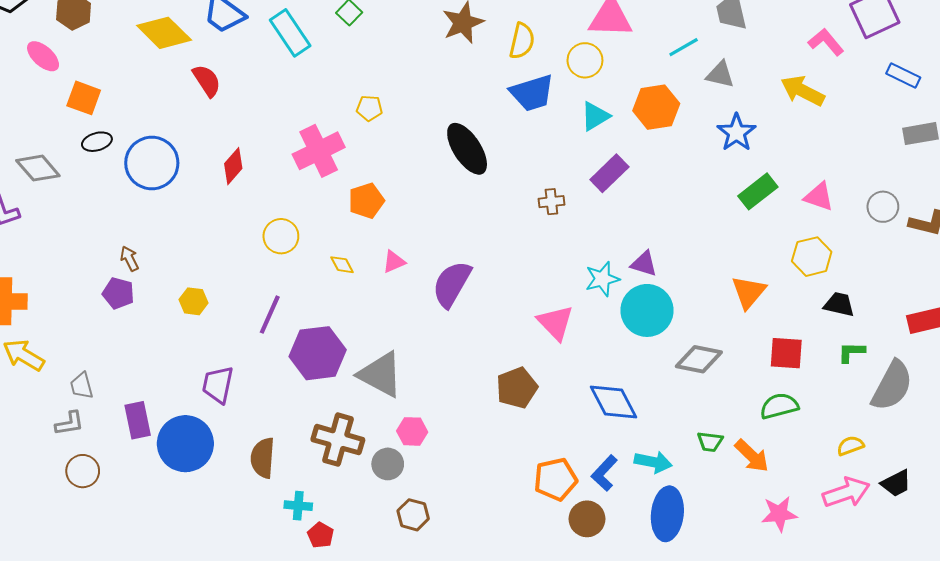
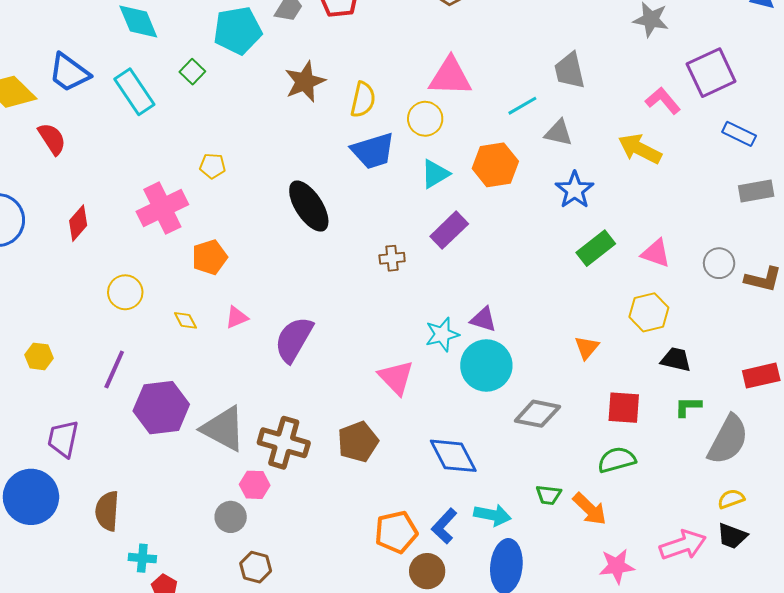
orange triangle: (749, 292) -> (587, 347), size x0.7
brown cross: (338, 440) -> (284, 443), moved
yellow semicircle: (850, 446) -> (731, 499), moved
black trapezoid: (896, 483) -> (732, 536), turned 48

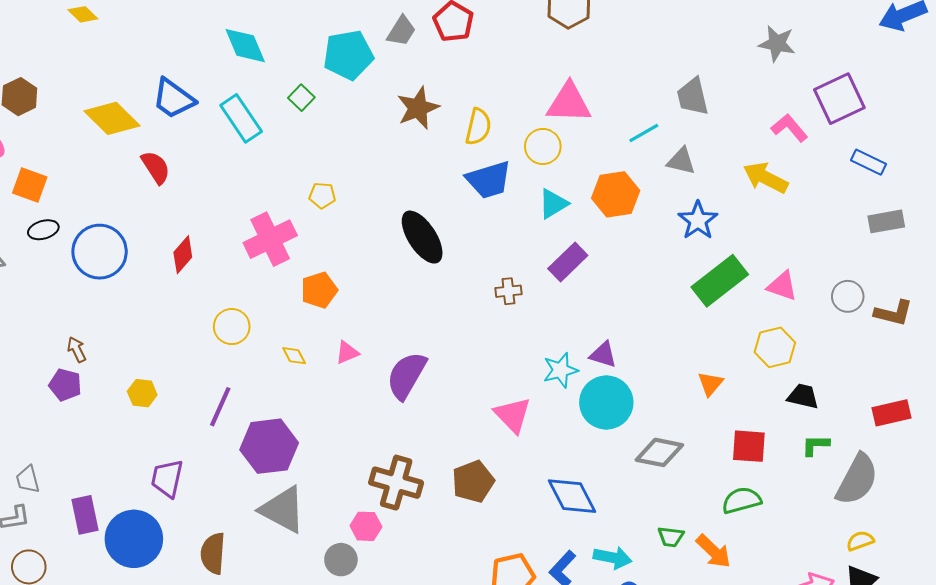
green rectangle: (596, 248) -> (720, 281), size x1.4
gray triangle: (224, 429) -> (283, 510), moved

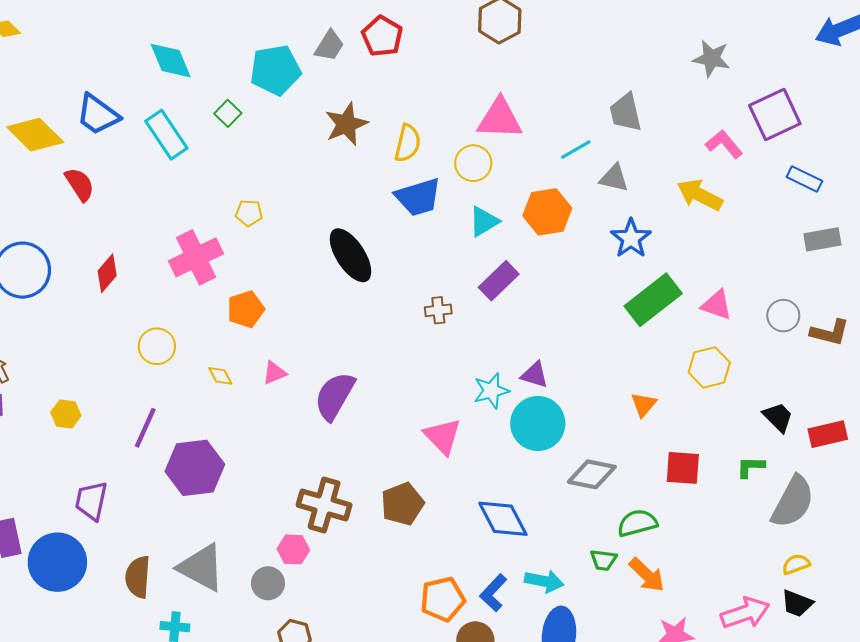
black trapezoid: (803, 396) -> (778, 417), moved, turned 32
green semicircle: (742, 500) -> (637, 523), moved
gray triangle: (283, 510) -> (201, 567), moved

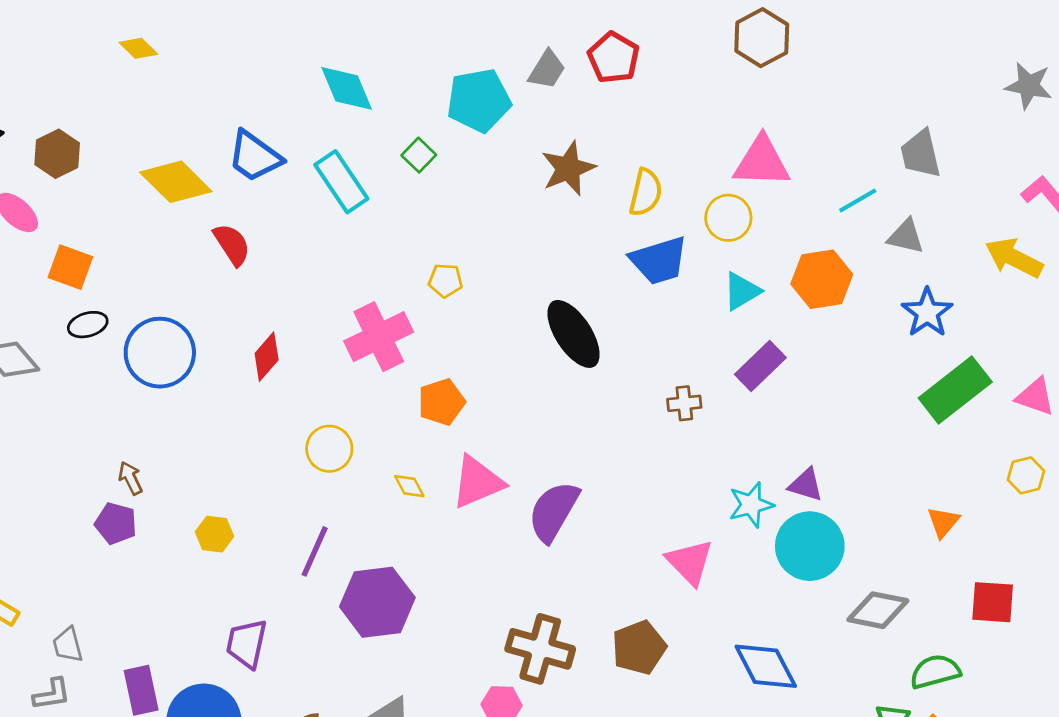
yellow hexagon: (709, 367) -> (1026, 475), size x0.7
pink triangle: (274, 373) -> (477, 482), size x1.8

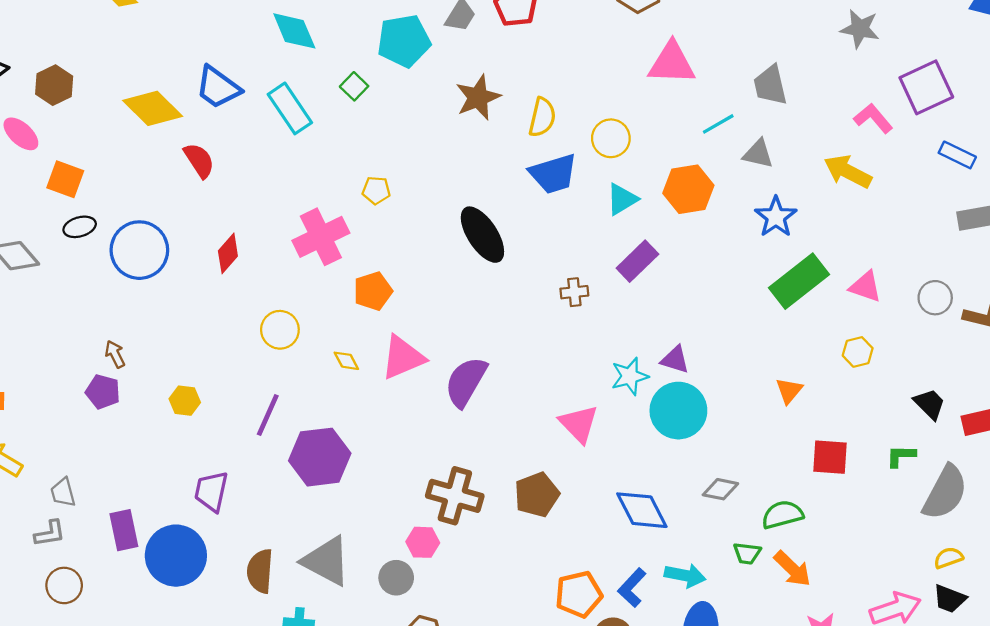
pink triangle: (762, 162) -> (672, 63), moved
gray diamond: (878, 610) -> (720, 489), moved, size x0.7

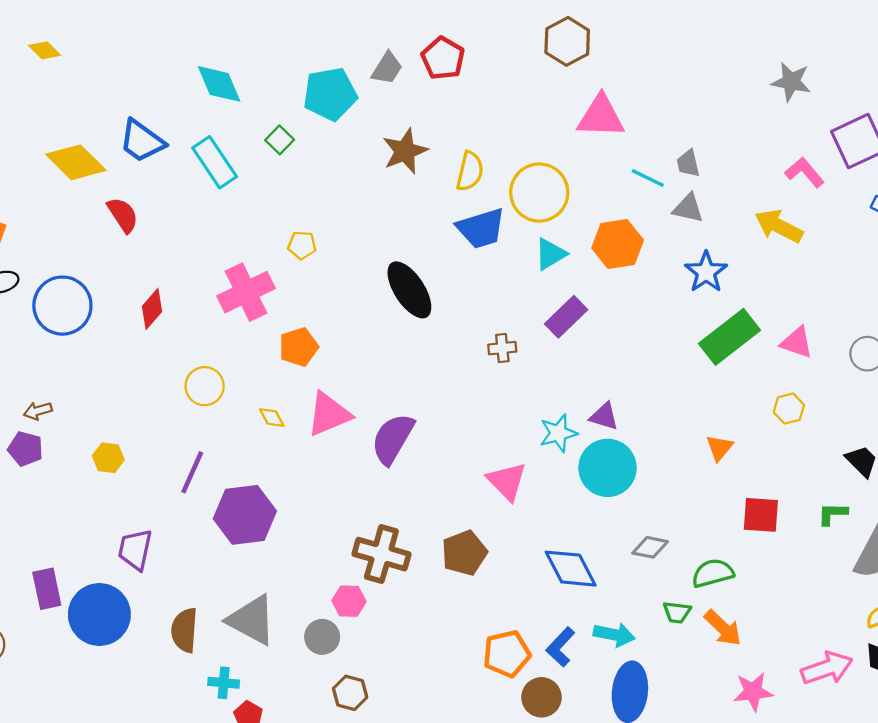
gray trapezoid: (770, 85) -> (688, 163), moved, size x0.7
cyan line: (718, 124) -> (648, 178), turned 56
yellow circle: (611, 138) -> (539, 193), size x1.5
brown arrow: (115, 354) -> (38, 411), turned -80

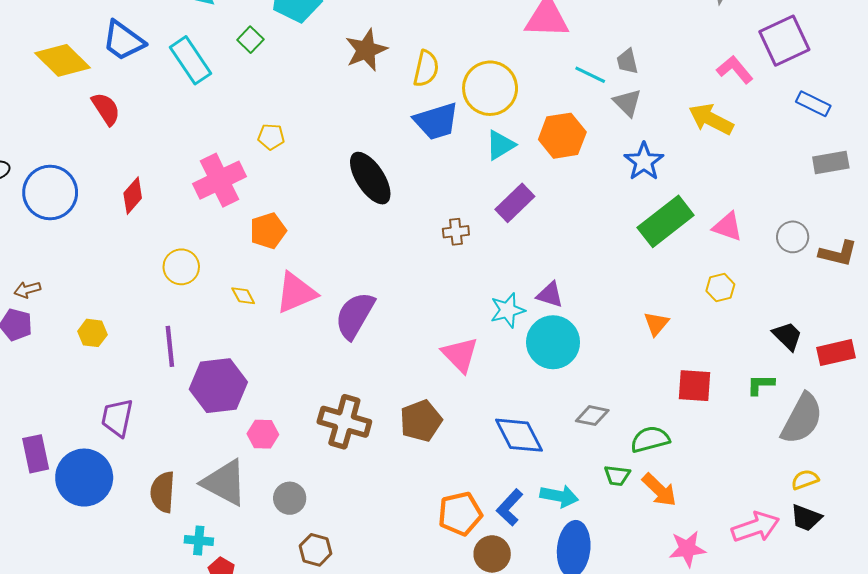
gray triangle: (688, 208) -> (627, 103), turned 32
purple line: (192, 472) -> (170, 346), turned -30
pink hexagon: (349, 601) -> (263, 434), moved

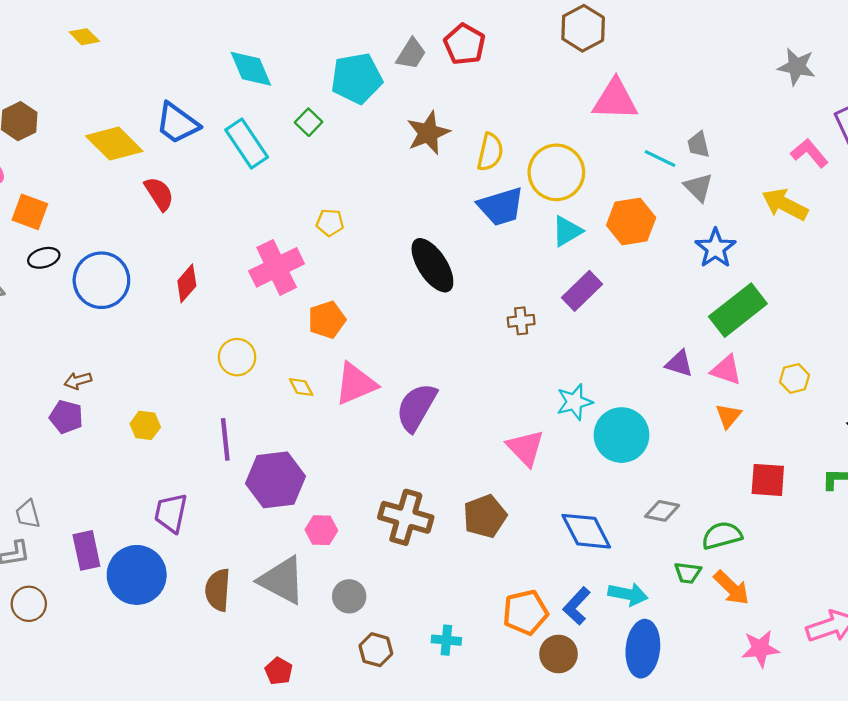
pink triangle: (728, 227) -> (726, 370), moved
purple triangle: (550, 295) -> (679, 364), moved
cyan cross: (199, 541) -> (446, 640), moved

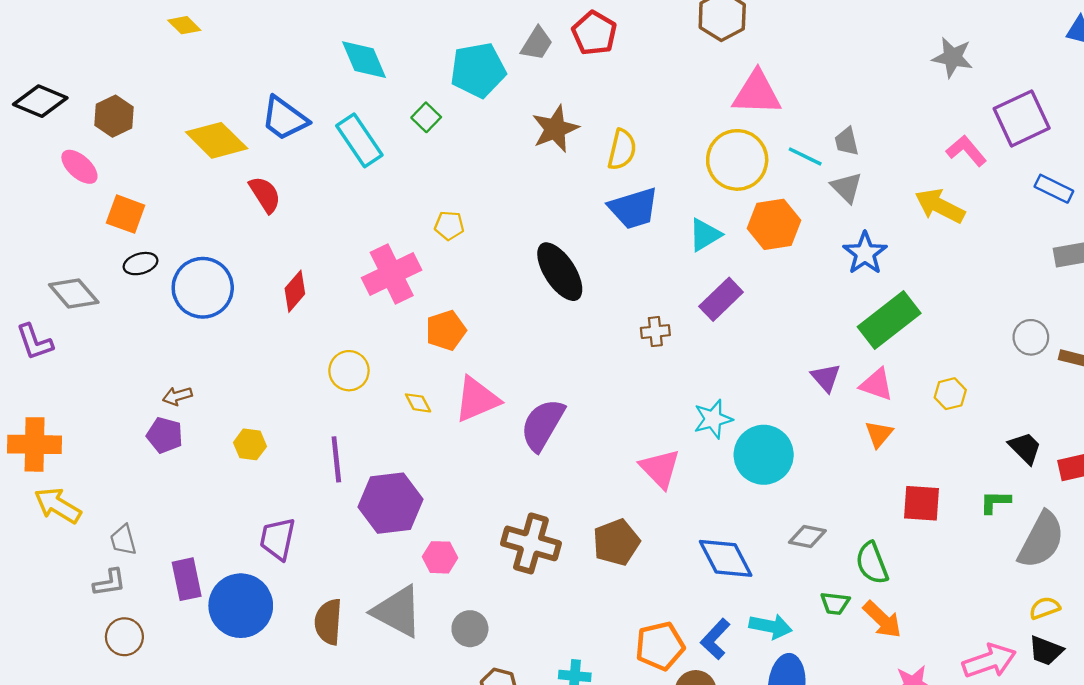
yellow circle: (556, 172) -> (737, 160), moved
purple triangle: (679, 364) -> (826, 378), turned 32
green semicircle: (722, 535) -> (872, 563), turned -96

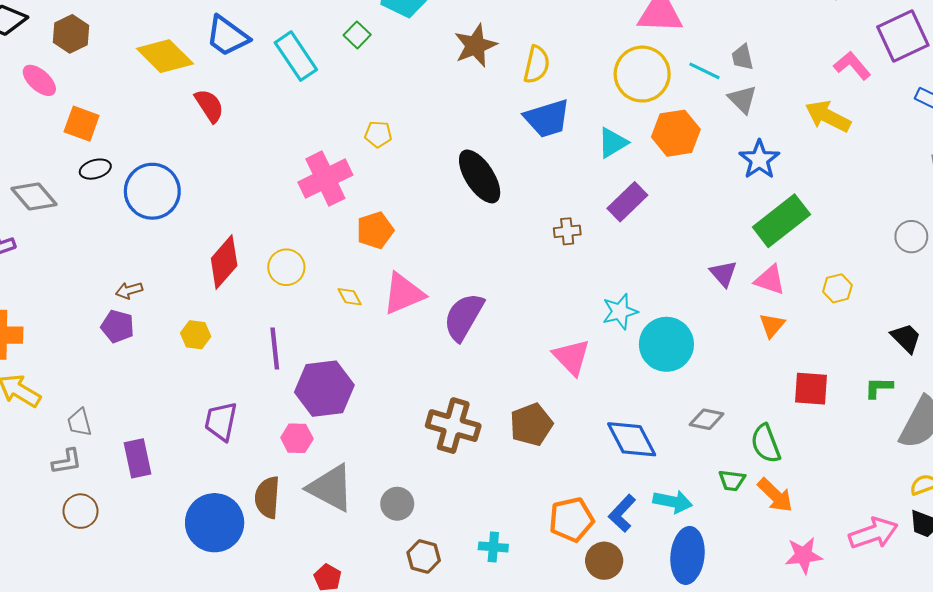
red diamond: (295, 291) -> (224, 262), moved, size x1.4
pink hexagon: (440, 557) -> (297, 438), moved
blue circle: (241, 606) -> (215, 523), moved

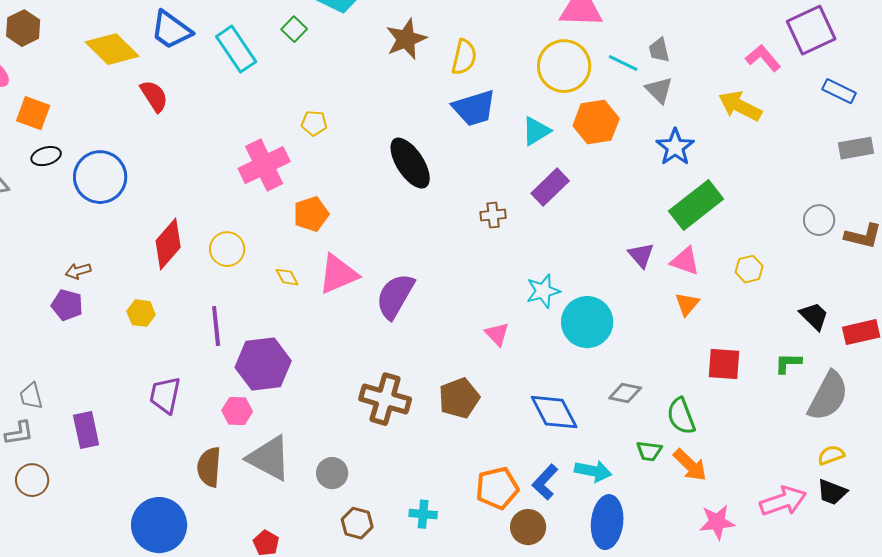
pink triangle: (571, 357) -> (497, 334), size x0.7
blue circle: (215, 523) -> (159, 525), moved

